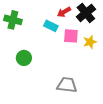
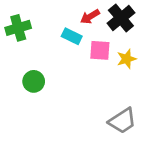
green cross: (13, 20) -> (18, 28), turned -30
gray trapezoid: (67, 85) -> (122, 121), moved, turned 140

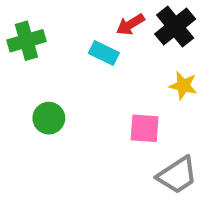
pink square: (100, 50) -> (145, 128), moved
yellow star: (127, 59) -> (183, 86), turned 30

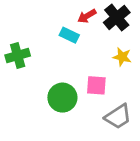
green cross: (26, 41) -> (18, 56), moved
green circle: (49, 118) -> (62, 98), moved, size x1.4

